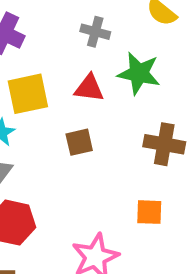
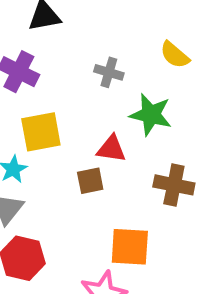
red triangle: (89, 88) -> (111, 149), moved
orange square: (149, 212) -> (130, 247), moved, size x1.5

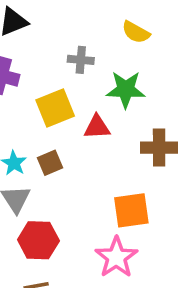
yellow square: (41, 132) -> (55, 108), moved
brown square: (90, 181) -> (50, 163), moved

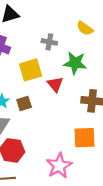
red triangle: (97, 127) -> (55, 84), turned 48
orange square: (131, 210) -> (85, 138), moved

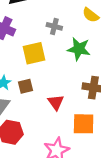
red triangle: (55, 84) -> (56, 102), moved

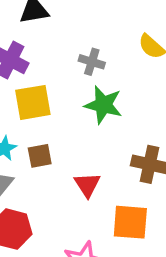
green star: (79, 49) -> (103, 105), moved
yellow square: (34, 53) -> (33, 102), moved

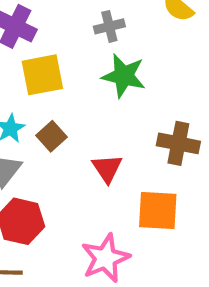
gray cross: (92, 62) -> (109, 26), turned -30
brown square: (40, 156) -> (52, 136), turned -30

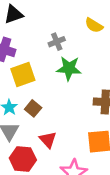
red triangle: (107, 168) -> (48, 140), moved

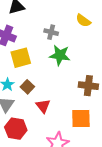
gray cross: (57, 42) -> (51, 32), turned 32
red triangle: (48, 140) -> (43, 106), moved

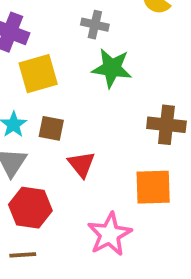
brown square: (27, 87) -> (51, 128), turned -32

